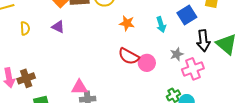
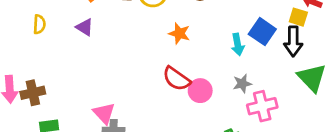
blue square: (187, 15) -> (262, 32), turned -30
cyan arrow: (161, 25) -> (238, 44), moved
black arrow: (203, 41) -> (293, 41), moved
pink triangle: (79, 87) -> (104, 113), turned 42

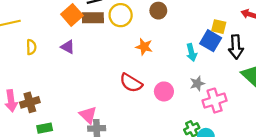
yellow square: (298, 17) -> (219, 27), moved
red semicircle: (176, 79) -> (131, 83), moved

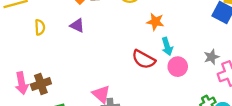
cyan arrow: (192, 52) -> (167, 46), moved

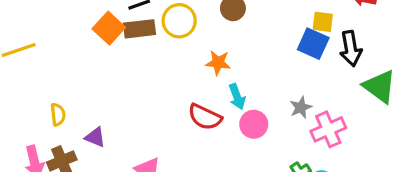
purple triangle: (77, 25) -> (95, 137), moved
yellow semicircle: (40, 27) -> (58, 115), moved

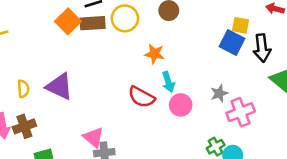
purple triangle: (95, 137) -> (59, 86), moved, size x1.6

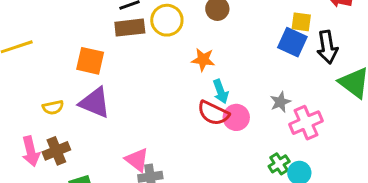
orange square: (68, 21) -> (90, 61), moved, turned -30
yellow semicircle: (23, 89) -> (53, 107), turned 84
red semicircle: (142, 97) -> (213, 113), moved

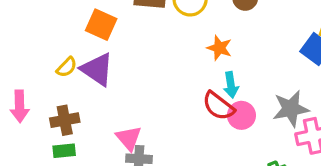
gray star: (280, 102) -> (291, 109), size x1.6
yellow semicircle: (53, 107) -> (67, 67), moved, turned -45
brown cross: (56, 151) -> (65, 120), moved

